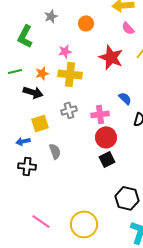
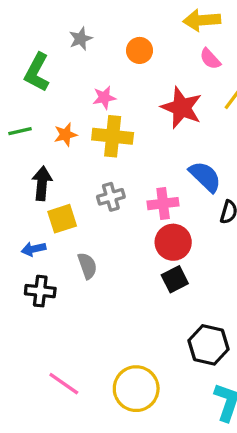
black arrow: (33, 92) -> (42, 183), moved, turned -102
blue semicircle: (125, 98) -> (205, 177), size x1.5

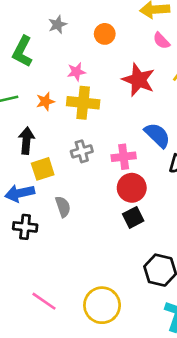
blue arrow: (34, 249) -> (20, 193), size x1.5

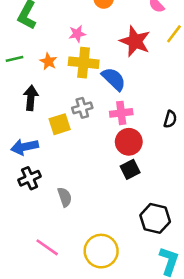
orange star: (45, 101) -> (48, 61), turned -30
blue semicircle: (157, 135) -> (114, 79), moved
yellow square: (43, 169) -> (60, 124), moved
gray semicircle: (63, 207) -> (65, 197), moved
black cross: (25, 227) -> (30, 178), turned -30

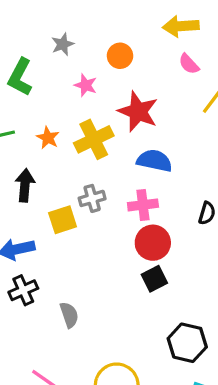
pink star: (77, 34) -> (86, 85), moved, turned 30
red star: (135, 41) -> (138, 112), moved
yellow cross: (84, 63) -> (94, 139), turned -32
blue semicircle: (114, 79) -> (154, 161), moved, turned -32

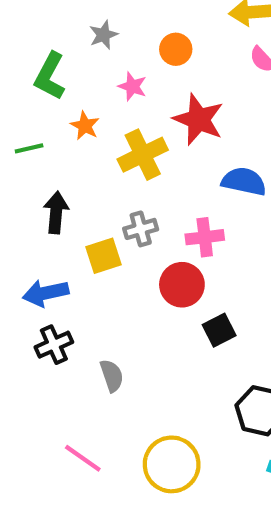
orange star: (48, 138) -> (85, 126), moved
blue semicircle: (154, 161) -> (244, 181), moved
red circle: (153, 243) -> (182, 285), moved

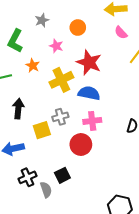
blue semicircle: (244, 181) -> (89, 93), moved
black square: (219, 330) -> (62, 175), moved
black cross: (54, 345) -> (28, 177), moved

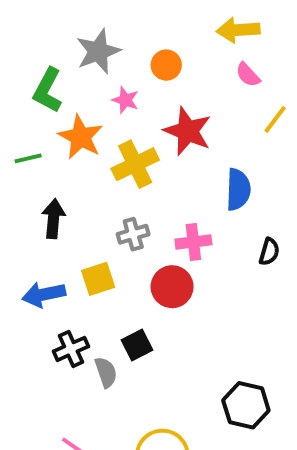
gray star: (42, 20) -> (98, 51), size x1.6
orange star: (33, 65) -> (81, 137), size x1.6
blue semicircle: (89, 93) -> (238, 189), moved, turned 80
yellow square: (42, 130) -> (98, 279), moved

